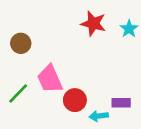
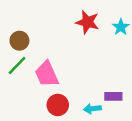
green line: (18, 94) -> (17, 65), moved
red circle: (75, 100) -> (58, 105), moved

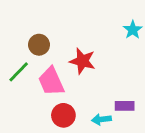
red star: (87, 22) -> (82, 61), moved
brown circle: (19, 41) -> (39, 45), moved

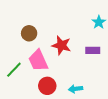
green line: (19, 72) -> (14, 70), moved
purple rectangle: (125, 106) -> (93, 50), moved

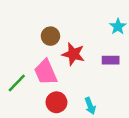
brown circle: (29, 33) -> (50, 36), moved
cyan arrow: (76, 89) -> (90, 106), turned -104

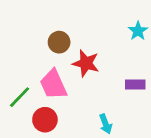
purple rectangle: (111, 60) -> (135, 84), moved
red circle: (56, 102) -> (45, 120), moved

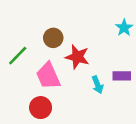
green line: (20, 97) -> (18, 56), moved
cyan arrow: (106, 124) -> (98, 85), moved

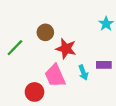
pink trapezoid: (48, 76) -> (55, 76), moved

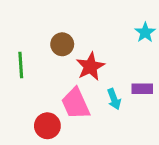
green line: (15, 48) -> (21, 65), turned -48
red star: (66, 49) -> (90, 67), turned 30

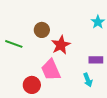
green line: (21, 65) -> (14, 44), turned -66
cyan arrow: (114, 99) -> (88, 80), moved

